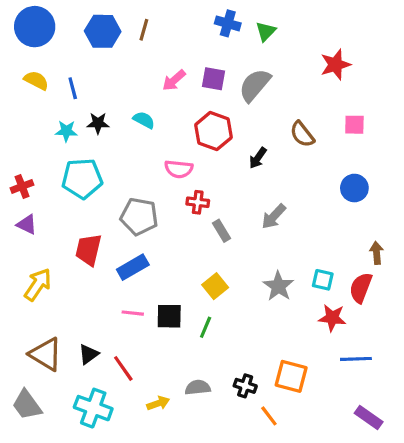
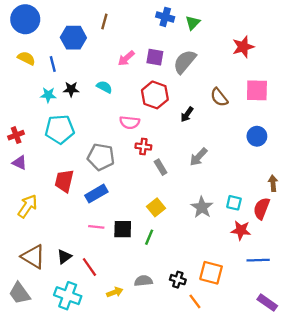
blue hexagon: (103, 31) -> (73, 38), moved
pink square: (354, 125) -> (257, 90), size x1.5

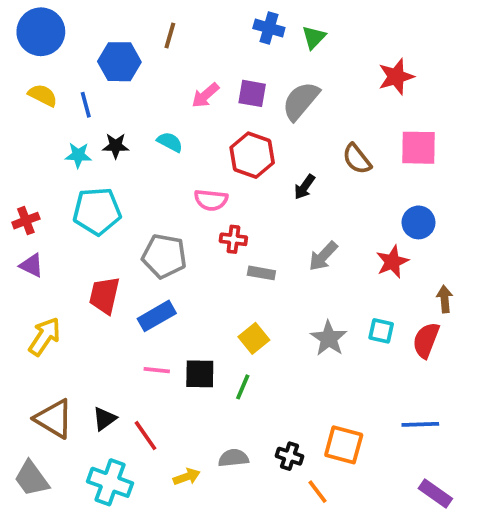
gray rectangle: (161, 167) -> (261, 273), turned -49
red star: (241, 230) -> (392, 262), moved, turned -30

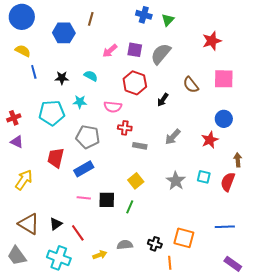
blue line: (86, 105) -> (34, 72), moved
cyan star: (78, 155) -> (80, 102), moved
orange line: (318, 492) -> (170, 263), turned 32

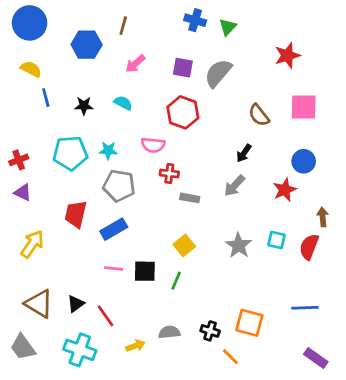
pink arrow: (110, 51) -> (135, 64), moved
black arrow: (163, 100) -> (244, 153), moved
cyan star: (80, 102) -> (108, 150), moved
orange line: (170, 263) -> (230, 357), turned -40

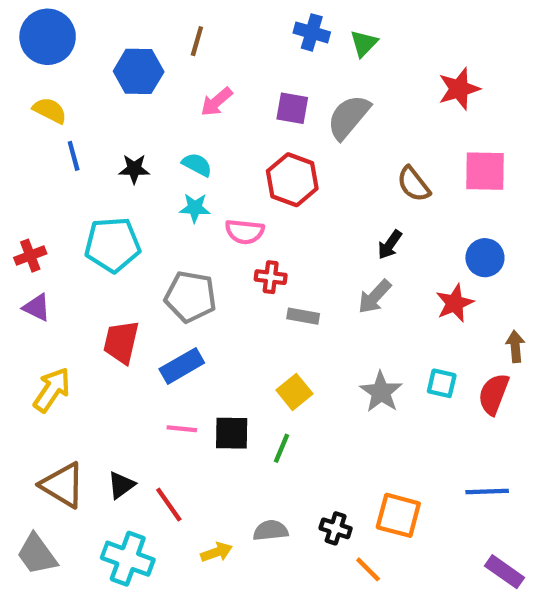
cyan star: (108, 150) -> (195, 208), moved

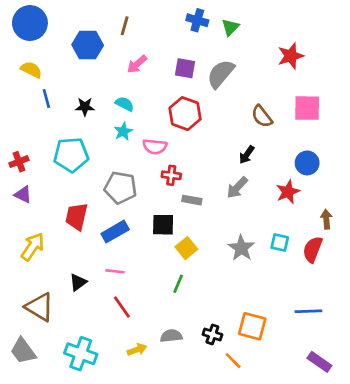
cyan star: (195, 208) -> (123, 131), turned -30
black square: (232, 433) -> (163, 225), moved
black triangle: (121, 485) -> (78, 282), moved
red line: (169, 505) -> (122, 307), moved

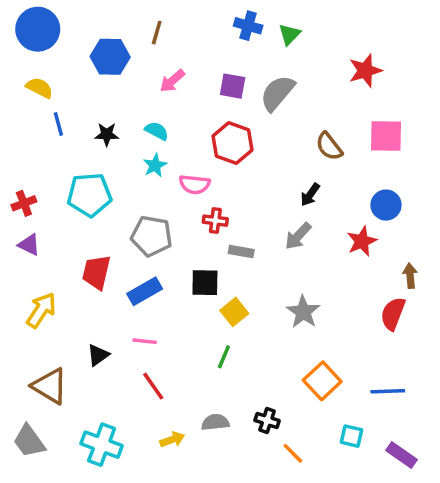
cyan square: (280, 243) -> (352, 436), moved
orange square: (252, 326) -> (322, 381), moved, turned 32

